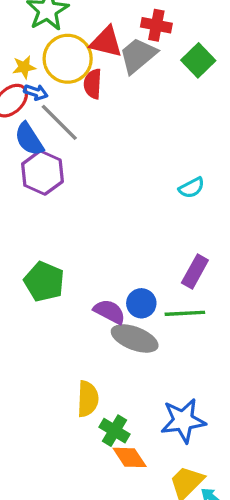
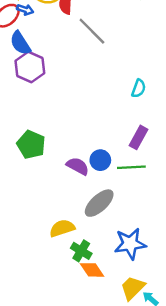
gray line: (59, 122) -> (92, 31), moved
cyan semicircle: (192, 188) -> (139, 88), moved, turned -42
gray ellipse: (135, 338) -> (99, 203), moved, turned -64
yellow semicircle: (88, 399) -> (62, 228), turned -110

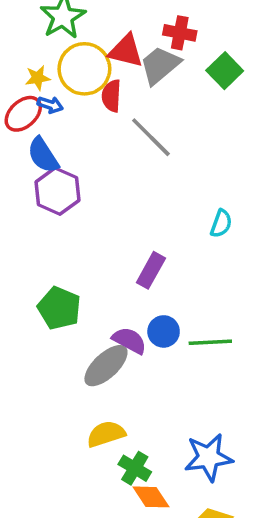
purple rectangle: (139, 137) -> (151, 270), moved
gray ellipse: (99, 203) -> (106, 366), moved

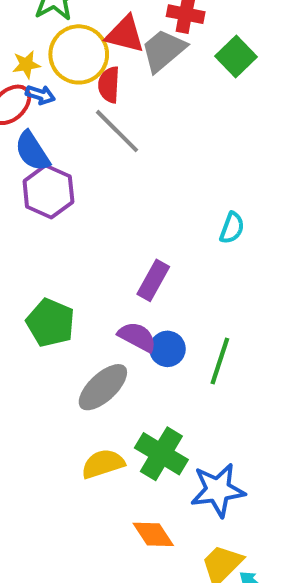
gray line: (151, 137) -> (117, 131), moved
purple semicircle: (129, 340) -> (137, 337), moved
green line: (210, 342) -> (220, 361), turned -69
green cross: (135, 468) -> (161, 454), moved, size x1.4

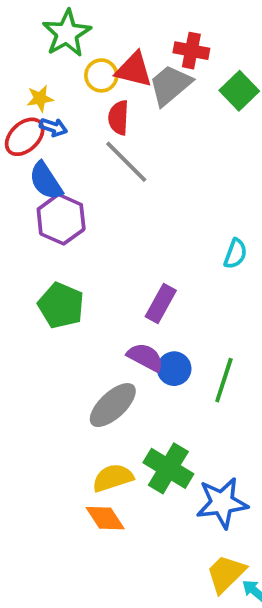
yellow circle: (79, 54) -> (101, 75), moved, size x0.6
green pentagon: (50, 323) -> (61, 305), moved
orange diamond: (153, 534) -> (105, 518), moved

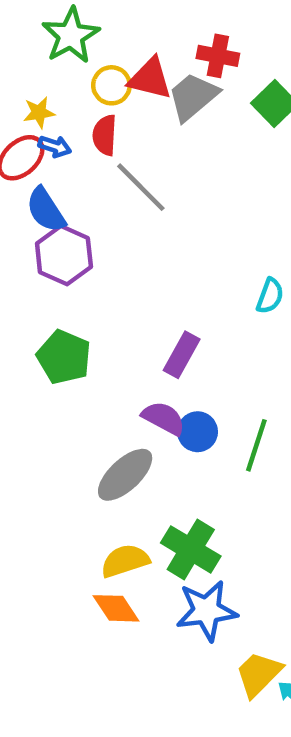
red semicircle: (119, 118) -> (105, 135), moved
blue star: (222, 503) -> (207, 611), moved

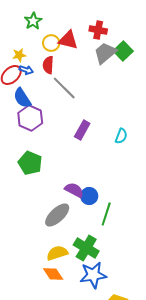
green star: (71, 36) -> (33, 21), size x0.7
gray trapezoid: (193, 97) -> (105, 53), moved
purple rectangle: (182, 355) -> (82, 130), moved
green line: (256, 445) -> (106, 214), moved

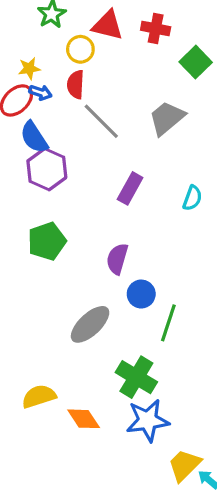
red triangle: (68, 40) -> (108, 25), moved
gray trapezoid: (105, 53) -> (167, 118), moved
green pentagon: (30, 163) -> (47, 241), turned 30
purple semicircle: (74, 190) -> (117, 259), moved, turned -102
yellow semicircle: (57, 253) -> (39, 396), moved

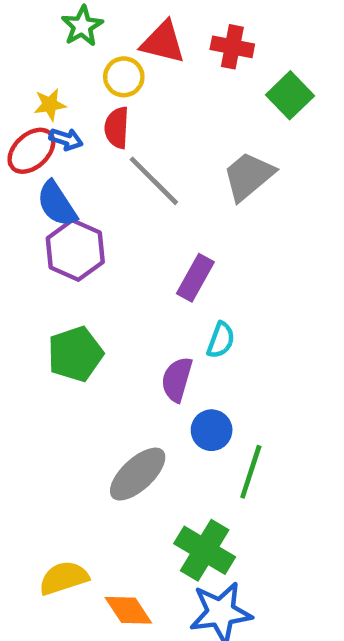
cyan semicircle: (192, 198) -> (221, 340), moved

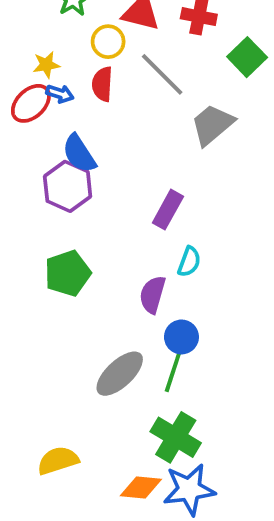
gray line: (154, 181) -> (162, 74), moved
blue semicircle: (57, 204) -> (79, 154), moved
green line: (251, 472) -> (174, 370), moved
orange diamond: (128, 610) -> (141, 488), moved, turned -51

